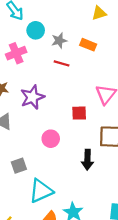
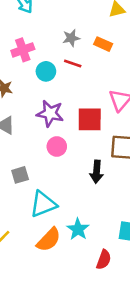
cyan circle: (36, 30) -> (46, 71), moved
purple star: (32, 97) -> (50, 113), moved, turned 30
red square: (79, 113) -> (90, 119), size x1.5

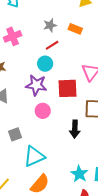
red line: (73, 63) -> (52, 45), turned -48
cyan circle: (46, 71) -> (45, 64), moved
cyan star: (78, 229) -> (79, 174), moved

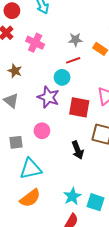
pink cross: (13, 36) -> (35, 43), turned 36
pink circle: (43, 111) -> (42, 131), moved
black arrow: (75, 129) -> (78, 150), turned -36

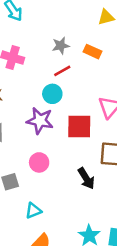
cyan triangle: (31, 169) -> (33, 211), size x0.6

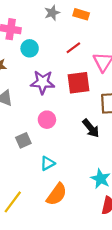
red line: (62, 71) -> (73, 48), moved
cyan circle: (52, 94) -> (30, 48), moved

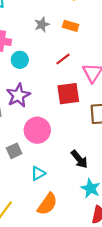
purple star: (43, 82) -> (18, 95), moved, turned -30
pink circle: (47, 120) -> (37, 130), size x1.5
black arrow: (91, 128) -> (79, 159), moved

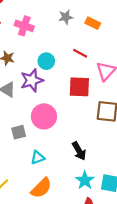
red line: (63, 59) -> (80, 53), turned 56
cyan circle: (20, 60) -> (46, 61), moved

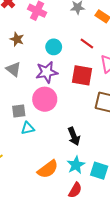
purple star: (32, 80) -> (47, 72), moved
cyan triangle: (38, 158) -> (28, 128), moved
orange semicircle: (41, 188) -> (48, 169), moved

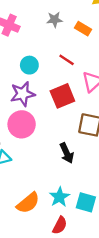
red square: (82, 75) -> (62, 96), turned -30
black arrow: (74, 136) -> (67, 153), moved

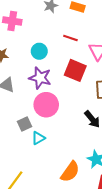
purple star: (23, 94) -> (40, 78), turned -30
red square: (62, 96) -> (75, 70), turned -30

